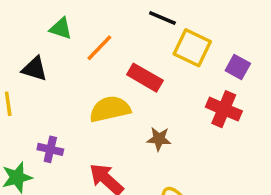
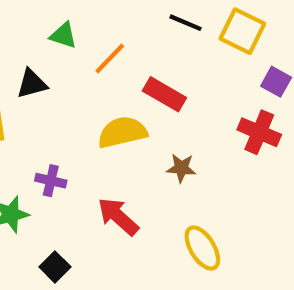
yellow square: (192, 48) -> (242, 31), moved
black triangle: (35, 69) -> (32, 84), turned -32

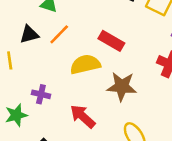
orange line: (110, 59) -> (59, 34), moved
brown star: (181, 168) -> (122, 86), size x1.6

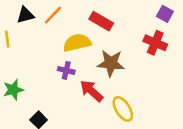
purple cross: (41, 94) -> (66, 70), moved
red arrow: (83, 116) -> (92, 91), moved

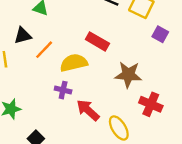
orange line: (53, 15) -> (44, 50), moved
red cross: (155, 43) -> (151, 104), moved
brown star: (111, 63) -> (128, 75), moved

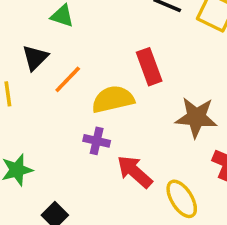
black triangle: (23, 35) -> (35, 58), turned -30
red rectangle: (97, 41) -> (149, 67), turned 40

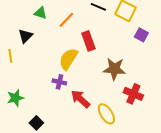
orange line: (68, 79) -> (66, 20), moved
yellow semicircle: (113, 99) -> (68, 59), turned -45

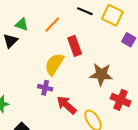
green triangle: (40, 13) -> (22, 24), moved

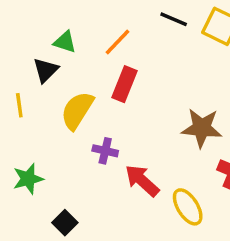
red rectangle: (75, 46) -> (125, 84), moved, turned 42
yellow semicircle: (54, 64) -> (77, 110), moved

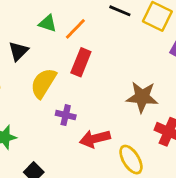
green triangle: (65, 42) -> (48, 23), moved
red arrow: (142, 181) -> (95, 139), turned -56

